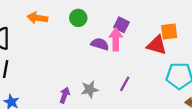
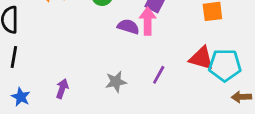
red triangle: (157, 45) -> (201, 58), moved
purple arrow: (65, 95) -> (62, 89), moved

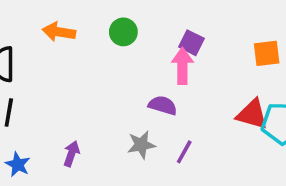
purple semicircle: (128, 27) -> (163, 105), moved
purple line: (159, 75) -> (184, 152), moved

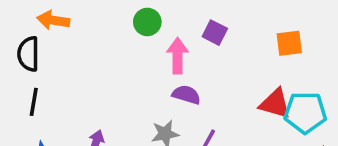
orange arrow: (59, 32) -> (53, 20), moved
pink arrow: (182, 66) -> (178, 56), moved

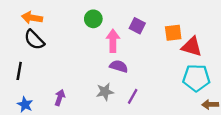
orange square: (289, 43) -> (173, 33), moved
black semicircle: (28, 54) -> (34, 40), moved, turned -45
red triangle: (275, 104) -> (192, 47), moved

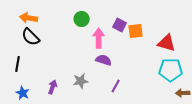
orange square: (173, 33) -> (136, 31), moved
gray star: (105, 92) -> (81, 81), moved

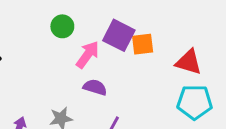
purple square: (120, 25) -> (119, 35), size x1.5
pink arrow: (99, 38) -> (88, 55), turned 36

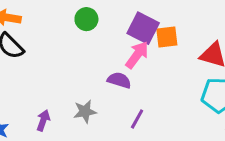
pink arrow: (88, 55) -> (137, 55), moved

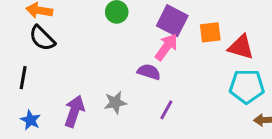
orange square: (167, 37) -> (210, 32), moved
purple arrow: (43, 120) -> (74, 111), size x1.5

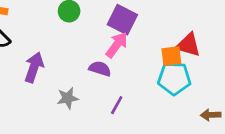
orange square: (210, 32) -> (171, 56), moved
cyan pentagon: (247, 86) -> (174, 78), moved
purple arrow: (74, 111) -> (34, 67), moved

